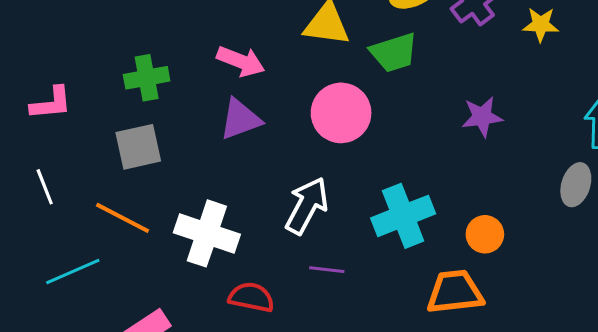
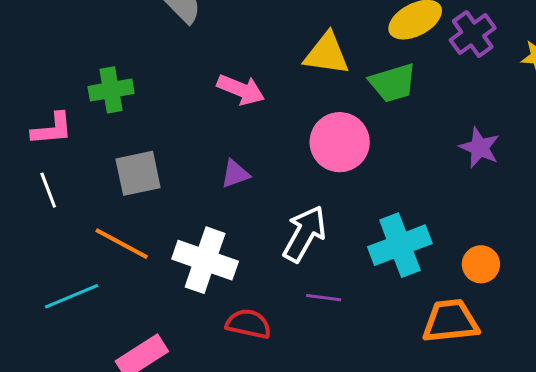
green cross: (147, 78) -> (111, 90), moved
purple star: (482, 117) -> (480, 148), turned 30
purple triangle: (240, 119) -> (235, 174), moved, size x0.7
white line: (45, 187) -> (48, 190), moved

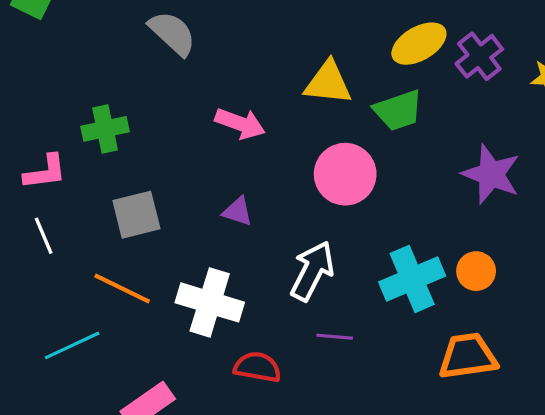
purple star: (480, 148) -> (491, 174), size x1.4
purple triangle: (235, 174) -> (238, 211), turned 40
orange circle: (481, 264) -> (476, 271), moved

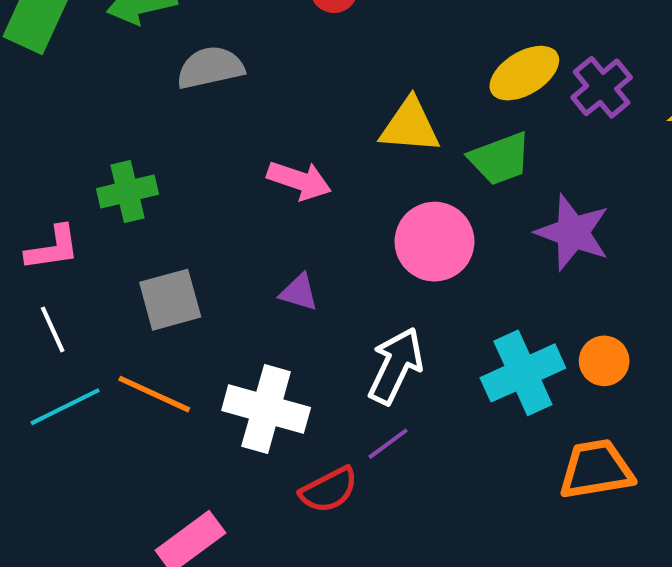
gray semicircle: (172, 33) -> (210, 68), turned -54
purple star: (491, 174) -> (573, 232), moved
purple line: (335, 337) -> (388, 444), moved, turned -40
cyan line: (72, 345) -> (65, 407), moved
red semicircle: (257, 367) -> (329, 490), turned 144

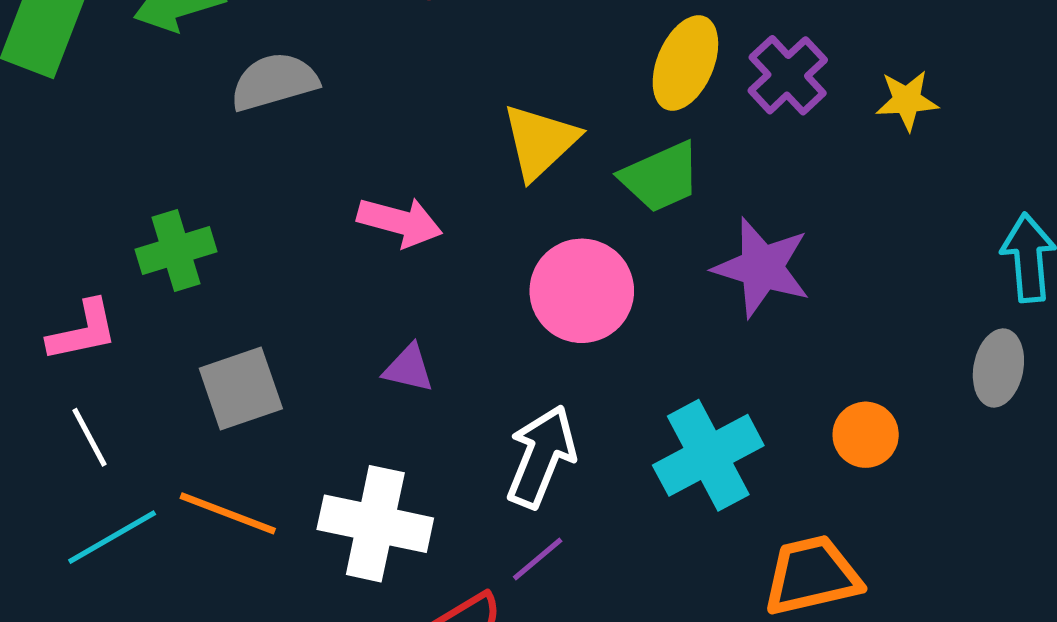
yellow ellipse: (524, 73) -> (685, 63), turned -32
yellow triangle: (410, 126) -> (540, 141), turned -44
orange circle: (604, 361) -> (866, 435), moved

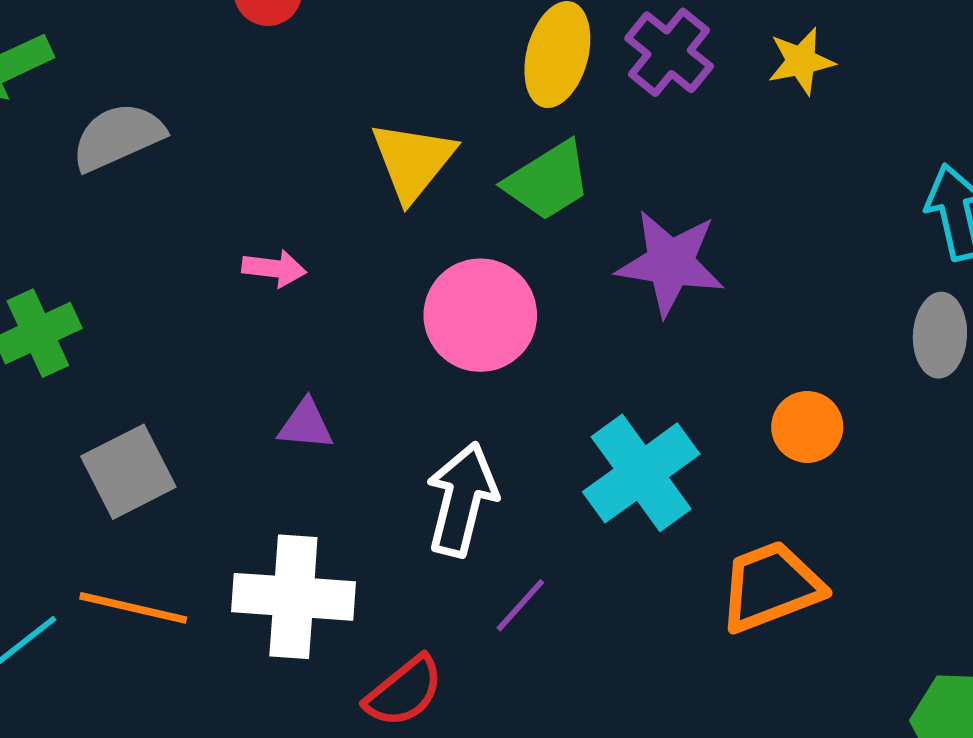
pink arrow: (400, 222) -> (274, 268), size x0.7
purple line: (538, 559) -> (520, 605), moved

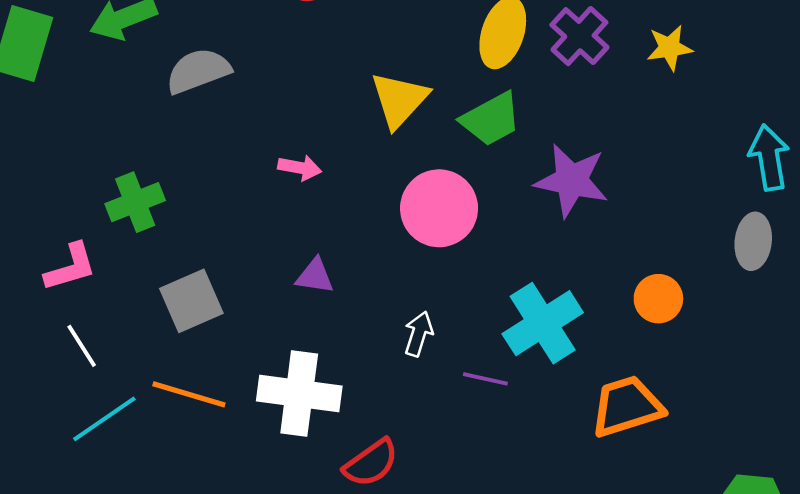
white arrow: (462, 499) -> (419, 334), size x0.6
purple line: (520, 605) -> (485, 379), moved, turned 57

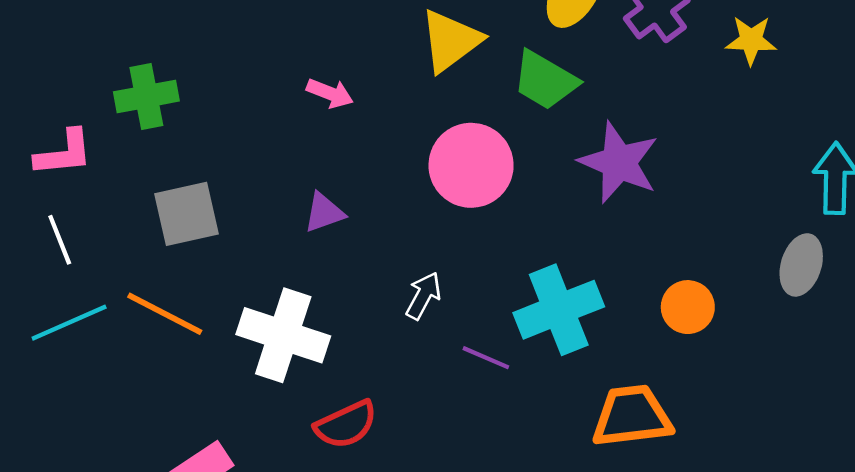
green trapezoid: (491, 119) -> (545, 80), turned 48
purple triangle: (315, 276) -> (324, 213), turned -39

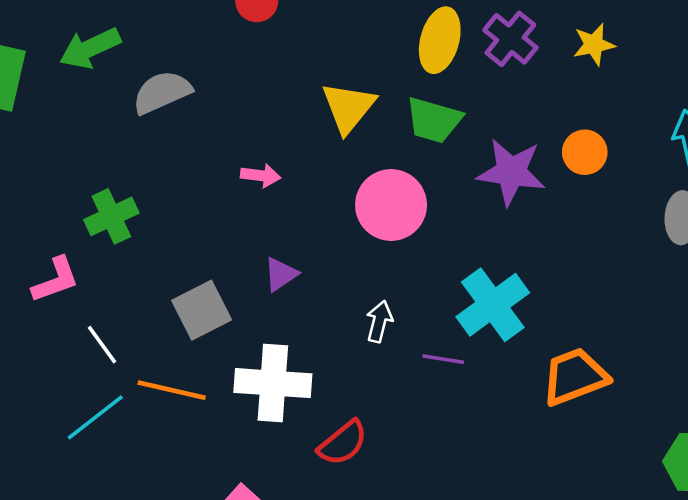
gray square: (186, 214) -> (202, 310), moved
white line: (60, 240) -> (102, 345), moved
orange circle: (688, 307) -> (585, 152), moved

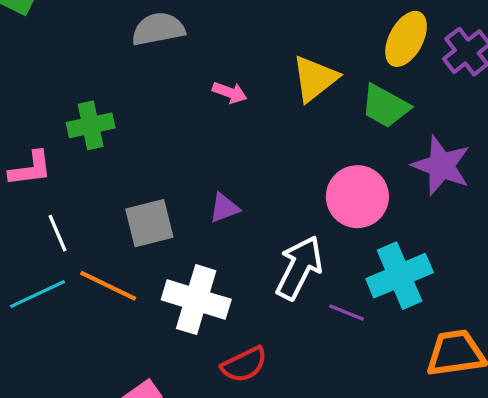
pink arrow: (261, 175) -> (230, 93), moved
pink circle: (391, 205) -> (357, 197), moved
white arrow: (379, 321) -> (299, 268), size x1.8

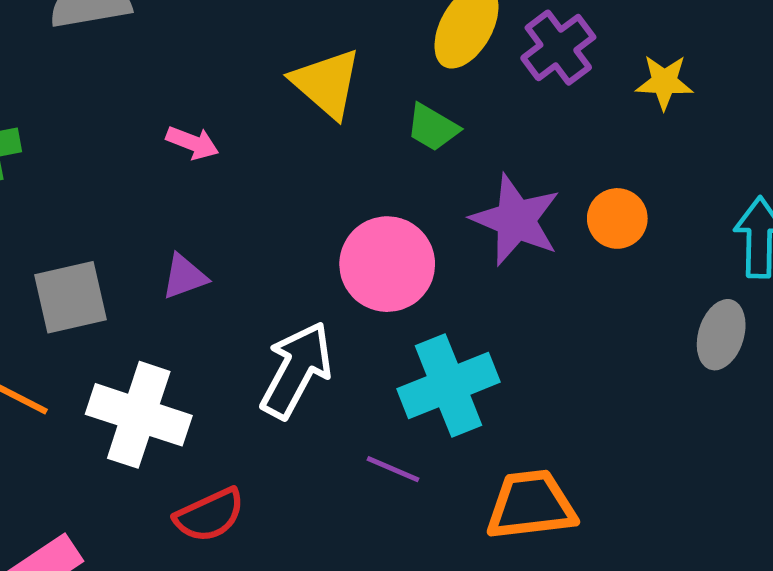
yellow triangle: (315, 79) -> (326, 83), turned -42
pink arrow: (230, 93) -> (192, 143), moved
green trapezoid: (385, 106) -> (433, 128), size x0.7
purple line: (347, 312) -> (393, 469), moved

